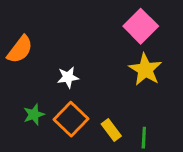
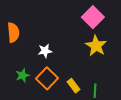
orange semicircle: (20, 49) -> (13, 32), turned -42

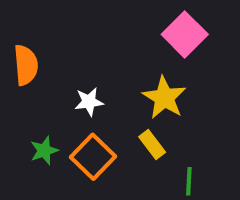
yellow star: (96, 46) -> (164, 98), moved
yellow rectangle: (74, 86) -> (152, 144), moved

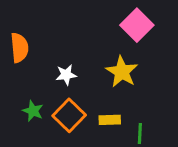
yellow rectangle: (152, 144) -> (110, 120), moved, turned -55
green star: (44, 151) -> (33, 111), turned -30

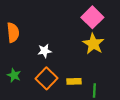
yellow star: (122, 72) -> (93, 44), moved
green star: (33, 111) -> (14, 75), moved

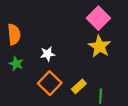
green star: (14, 75) -> (16, 64), moved
yellow rectangle: (74, 81) -> (79, 86), turned -40

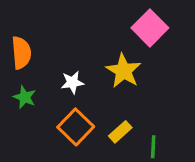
yellow star: (99, 46) -> (124, 71), moved

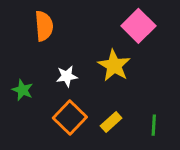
orange semicircle: (21, 53) -> (44, 26), moved
green line: (153, 147) -> (154, 125), moved

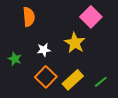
yellow rectangle: (111, 122) -> (73, 80), size x1.5
green line: (154, 125) -> (101, 82), turned 48

